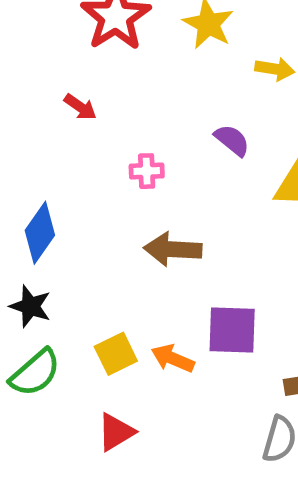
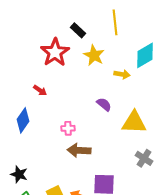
pink cross: (147, 171) -> (68, 128), moved
blue diamond: (40, 233) -> (23, 120), moved

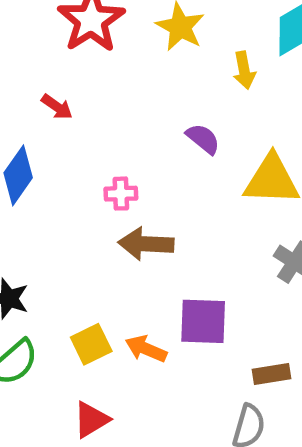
yellow arrow: (122, 74) -> (244, 70), turned 70

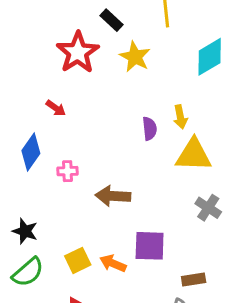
yellow arrow: (244, 70) -> (180, 117), moved
purple semicircle: (203, 139) -> (150, 129), turned 45
pink cross: (121, 194) -> (68, 171), moved

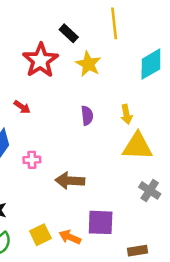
purple semicircle: (150, 129) -> (87, 116), moved

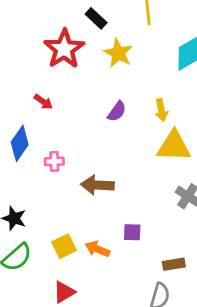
purple semicircle: (87, 116) -> (117, 111), turned 42
purple square: (101, 222) -> (132, 232), size x0.6

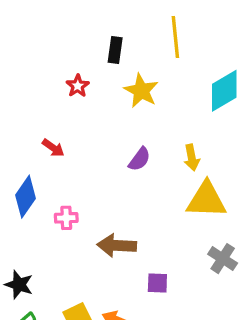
black rectangle: (96, 18) -> (115, 50), turned 55
red star: (64, 49) -> (78, 86), size x0.5
purple square: (132, 232) -> (157, 283), moved

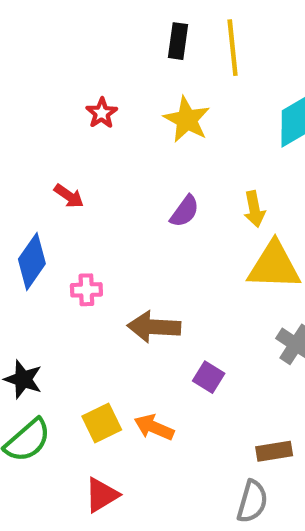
black rectangle: (115, 50) -> (178, 41), moved
purple square: (157, 283) -> (209, 377), turned 30

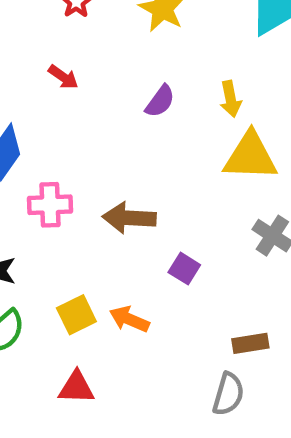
red arrow: (69, 196) -> (63, 77), moved
pink cross: (86, 290) -> (50, 205), moved, size x1.4
red triangle: (102, 495) -> (76, 387), turned 33

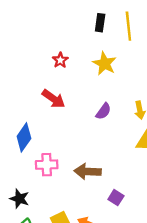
red arrow: (63, 77) -> (53, 99), size x1.5

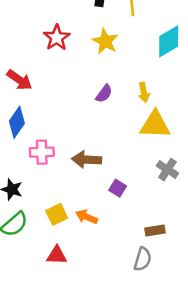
red star: (60, 60) -> (57, 38), size x1.5
red arrow: (53, 99) -> (19, 80), moved

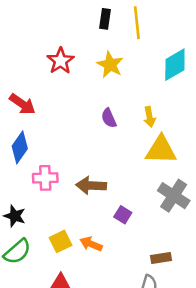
purple semicircle: (104, 94) -> (109, 118), turned 120
gray cross: (167, 170) -> (174, 196), size x1.4

